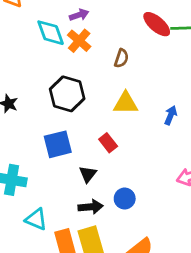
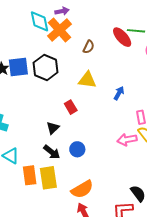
red ellipse: (157, 24) -> (122, 37), moved
orange cross: (79, 41) -> (60, 30), size x1.4
blue square: (58, 144) -> (18, 67), moved
black arrow: (91, 207) -> (52, 152), turned 36

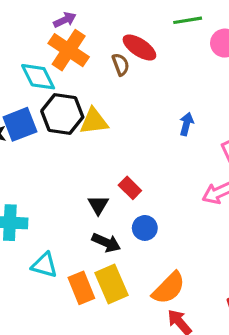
cyan diamond: (39, 21) -> (38, 77), moved
red ellipse: (122, 37) -> (139, 48), moved
brown semicircle: (89, 47) -> (121, 64), turned -32
yellow triangle: (87, 80) -> (94, 121), moved
red rectangle: (71, 107) -> (130, 188), moved

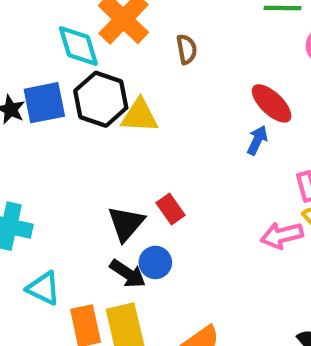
red ellipse: (139, 48) -> (272, 103), moved
black triangle: (98, 205) -> (126, 224), size x1.4
blue circle: (145, 228) -> (155, 262), moved

